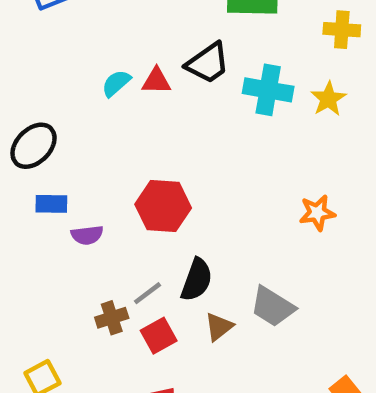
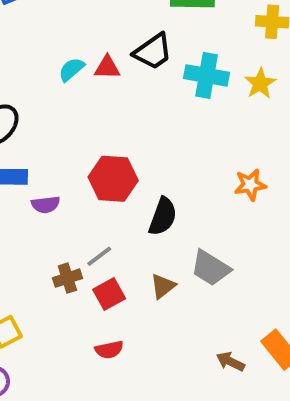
black semicircle: (197, 280) -> (163, 216), moved

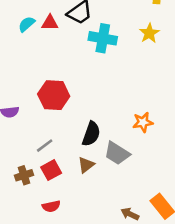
cyan cross: (207, 75) -> (103, 38), moved
orange star: (250, 185) -> (143, 122), moved
black semicircle: (163, 216) -> (91, 134), moved
brown cross: (67, 278) -> (24, 175), moved

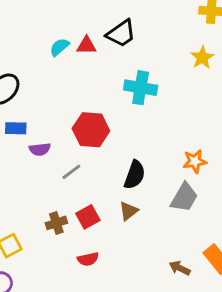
cyan cross: (103, 38) -> (141, 88), moved
gray line: (45, 146) -> (71, 172), moved
gray trapezoid: (117, 153) -> (184, 197), moved, turned -92

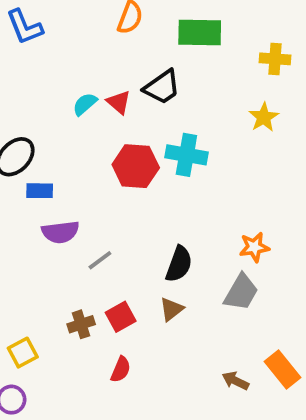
red triangle: (86, 46) -> (119, 102), turned 40
blue rectangle: (16, 128) -> (40, 191), moved
red hexagon: (91, 130) -> (136, 166), moved
purple semicircle: (40, 149) -> (60, 232), size x1.4
red semicircle: (88, 259) -> (121, 369), turned -55

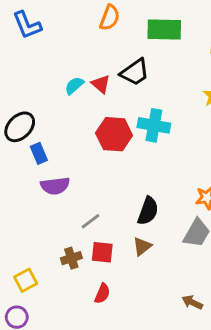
blue rectangle: (40, 191) -> (39, 153), turned 66
gray line: (100, 260) -> (91, 221), moved
red square: (121, 317) -> (102, 252), turned 35

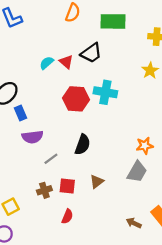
black semicircle: (148, 211) -> (83, 145), moved
gray line: (91, 221) -> (51, 159), moved

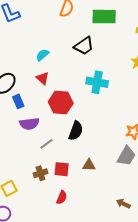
red triangle: (66, 62) -> (42, 78), moved
red hexagon: (76, 99) -> (61, 102), moved
brown triangle: (97, 182) -> (89, 165), turned 40

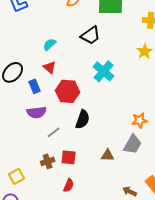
cyan cross: (97, 82) -> (104, 71), turned 30
blue rectangle: (18, 101) -> (35, 86), moved
brown triangle: (89, 165) -> (108, 155), moved

